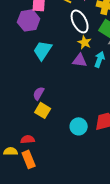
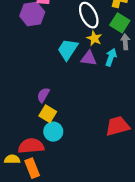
cyan trapezoid: (43, 50) -> (68, 49), moved
cyan circle: (79, 126) -> (53, 132), moved
red semicircle: (28, 139) -> (31, 146), size x1.6

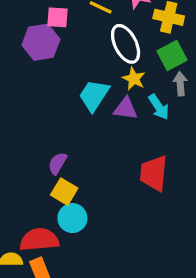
green square: (120, 23) -> (172, 55), turned 30
cyan arrow: (111, 57) -> (159, 107), turned 126
red trapezoid: (118, 126) -> (154, 173), moved, turned -70

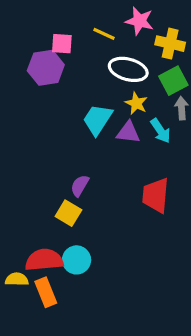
white ellipse: (126, 44) -> (128, 69), turned -48
purple semicircle: (58, 163) -> (80, 186), moved
cyan circle: (72, 218) -> (77, 260), moved

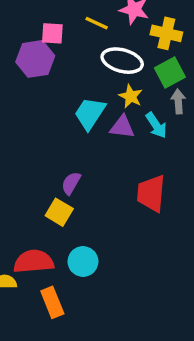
cyan circle: (77, 260) -> (83, 262), moved
orange rectangle: (46, 292) -> (52, 302), moved

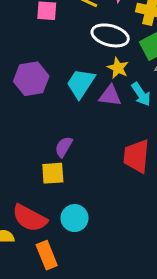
purple hexagon: (35, 59) -> (31, 79), moved
yellow square: (59, 212) -> (53, 173), turned -35
red semicircle: (34, 262) -> (30, 218), turned -147

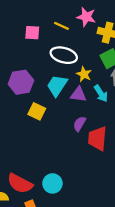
white ellipse: (110, 35) -> (64, 55), moved
purple semicircle: (64, 147) -> (79, 124), moved
yellow square: (53, 173) -> (37, 111), moved, turned 30

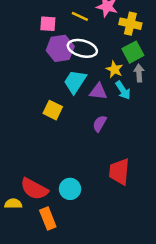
yellow star: (84, 74) -> (114, 69), moved
purple hexagon: (21, 82) -> (60, 48), moved
red trapezoid: (97, 138) -> (119, 172), moved

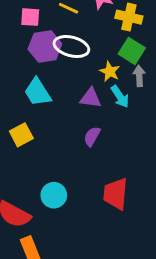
green square: (133, 52) -> (132, 51), turned -30
cyan trapezoid: (75, 82) -> (38, 92), moved, turned -65
yellow square: (53, 110) -> (21, 135), moved, turned 36
cyan circle: (70, 189) -> (54, 195), moved

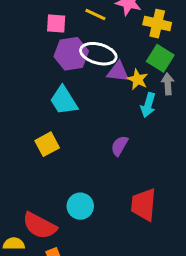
cyan arrow: (120, 97) -> (148, 105), turned 50
purple triangle: (91, 98) -> (118, 72), moved

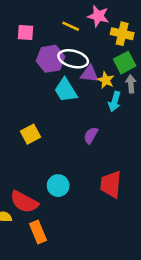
pink square: (56, 24) -> (25, 32), moved
green square: (160, 58) -> (125, 63), turned 30
cyan trapezoid: (64, 100) -> (66, 90), moved

